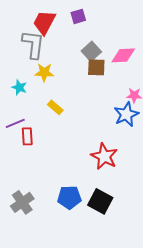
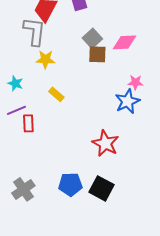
cyan star: (19, 87) -> (15, 83), moved

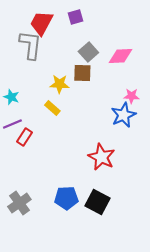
brown square: (97, 54) -> (82, 73), moved
yellow star: (45, 59) -> (59, 84), moved
red rectangle: (28, 123) -> (24, 137), turned 36

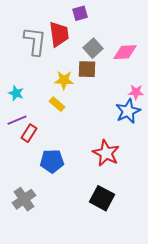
red trapezoid: (41, 23) -> (59, 34), moved, turned 144
blue pentagon: (66, 198) -> (52, 161), moved

